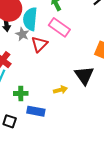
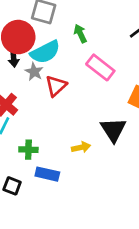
cyan semicircle: (30, 19) -> (45, 52), turned -125
pink rectangle: (59, 27) -> (100, 67), moved

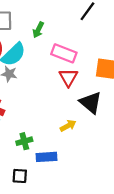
green arrow: (80, 34) -> (38, 30), turned -112
red triangle: (56, 86) -> (68, 77), moved

